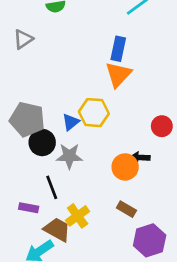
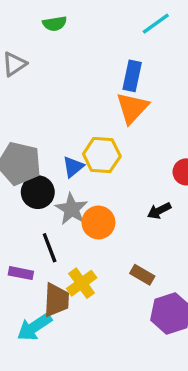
gray star: (69, 156) -> (71, 209), turned 30
black arrow: (140, 157) -> (159, 211), turned -30
orange circle: (125, 167) -> (98, 222), moved
brown trapezoid: (57, 230) -> (56, 300), turned 64

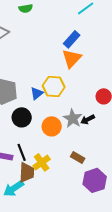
blue rectangle: (132, 76) -> (72, 39), turned 30
black circle: (38, 192) -> (22, 117), moved
gray star: (71, 209) -> (73, 118), moved
black line: (50, 248) -> (22, 152), moved

